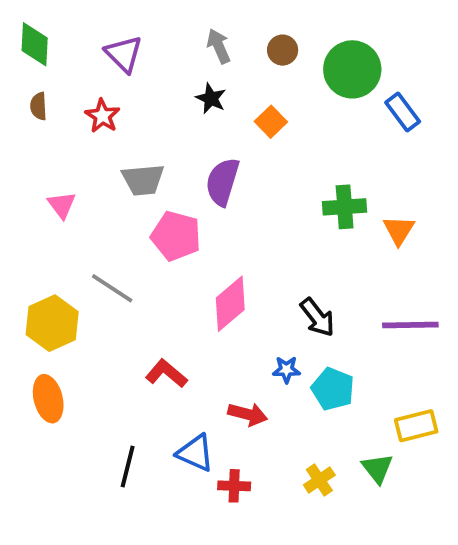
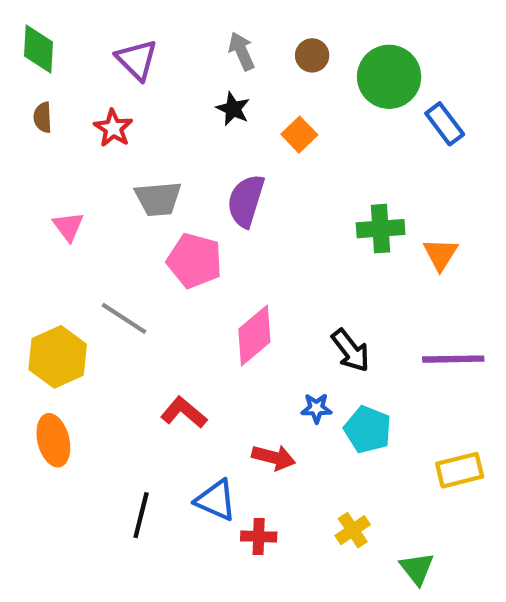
green triangle: (377, 468) -> (417, 569), moved

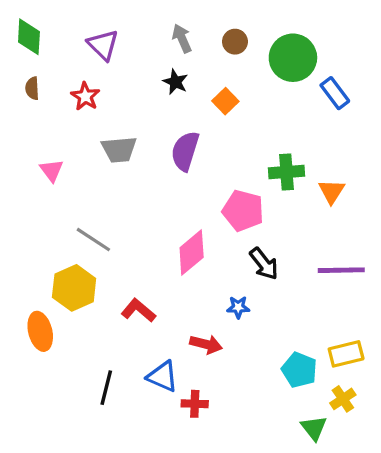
pink pentagon: (195, 261) -> (243, 211), moved
yellow hexagon: (58, 357) -> (74, 288), moved
cyan pentagon: (368, 430) -> (299, 370), moved
yellow cross: (353, 530) -> (343, 399), moved

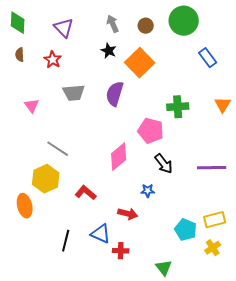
green circle: (293, 58) -> (184, 21), moved
orange square: (225, 101) -> (140, 63), size x1.8
orange triangle: (332, 191) -> (223, 105), moved
green triangle: (314, 428) -> (164, 268), moved

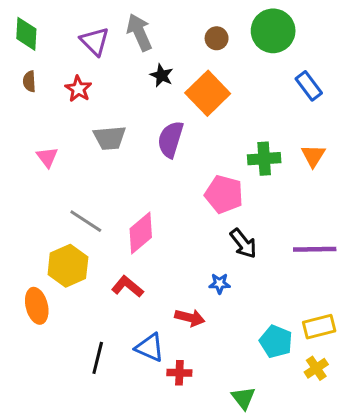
gray arrow: (113, 24) -> (139, 32), moved, size x1.4
orange triangle: (223, 105) -> (313, 156), moved
pink diamond: (119, 157) -> (141, 233), moved

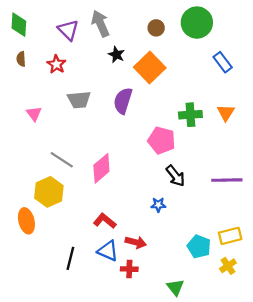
red L-shape: (127, 287) -> (105, 221), moved
red arrow: (190, 318) -> (136, 242), moved

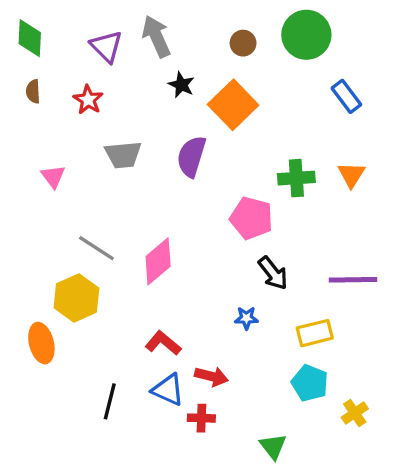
yellow rectangle: (230, 236) -> (315, 333), moved

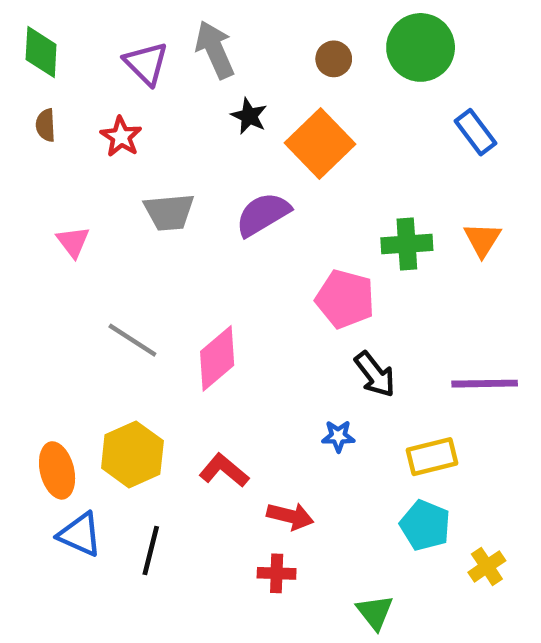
purple semicircle: (191, 156) -> (263, 214), turned 42
yellow hexagon: (76, 298) -> (132, 454), moved
blue triangle: (168, 390) -> (80, 534), moved

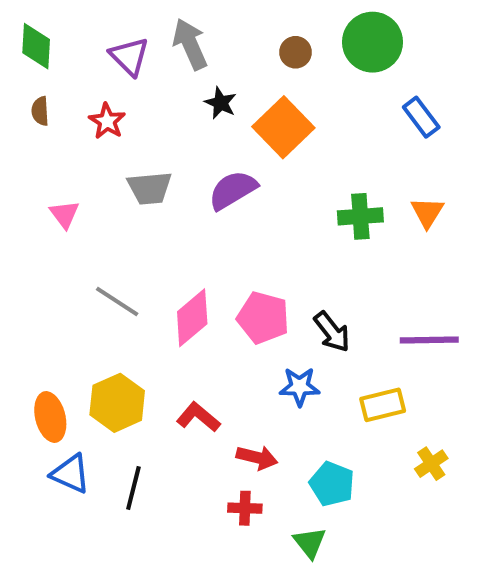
pink pentagon: (345, 299) -> (263, 318), moved
blue star: (338, 436) -> (300, 387), size x1.4
cyan pentagon: (425, 525) -> (332, 484), moved
yellow cross: (487, 566) -> (431, 464), moved
green triangle: (375, 612) -> (310, 543), moved

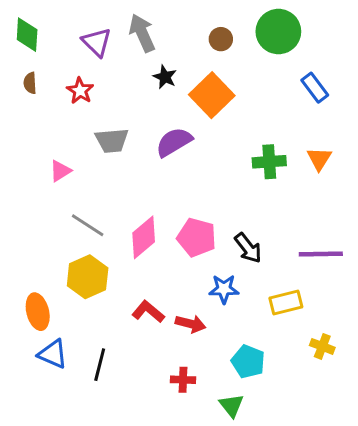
pink triangle: (65, 214) -> (60, 171), moved, turned 35
yellow hexagon: (117, 403) -> (88, 277), moved
red arrow: (257, 458) -> (191, 324), moved
yellow cross: (431, 464) -> (322, 346), turned -35

